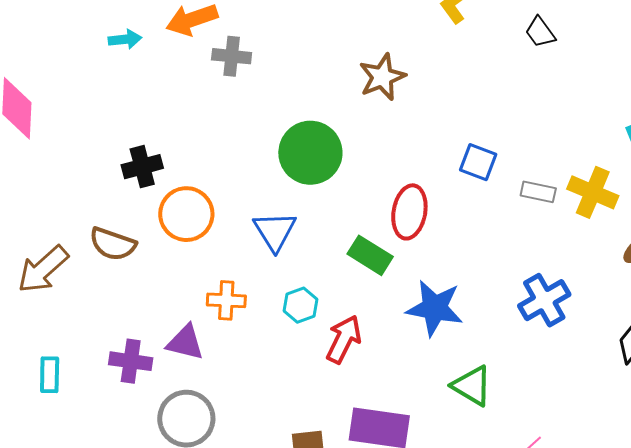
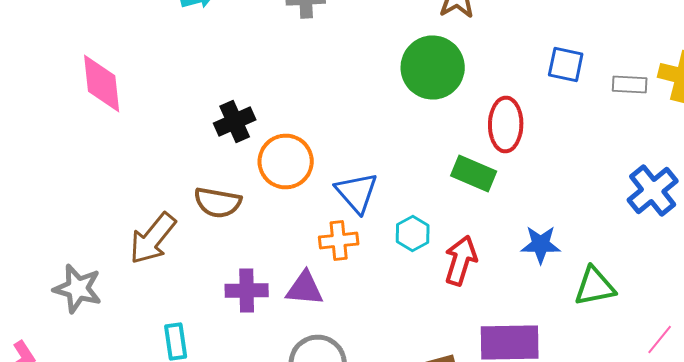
green circle: (310, 153) -> (433, 68), moved
blue triangle: (275, 231) -> (357, 192), moved
blue star: (435, 308) -> (541, 244), moved, size x0.7
purple cross: (131, 361) -> (247, 290), moved
green triangle: (472, 386) -> (595, 286), turned -33

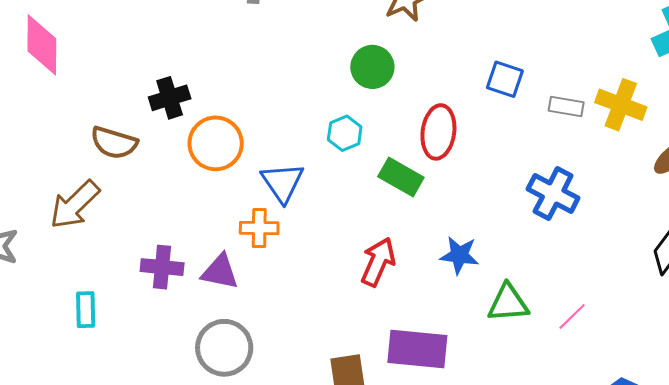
green circle: (433, 68) -> (372, 67), size x0.7
blue cross: (653, 190) -> (553, 194), moved, turned -30
brown semicircle: (218, 202) -> (114, 143), moved
cyan hexagon: (413, 234) -> (345, 133), moved
pink line: (660, 340) -> (572, 317), moved

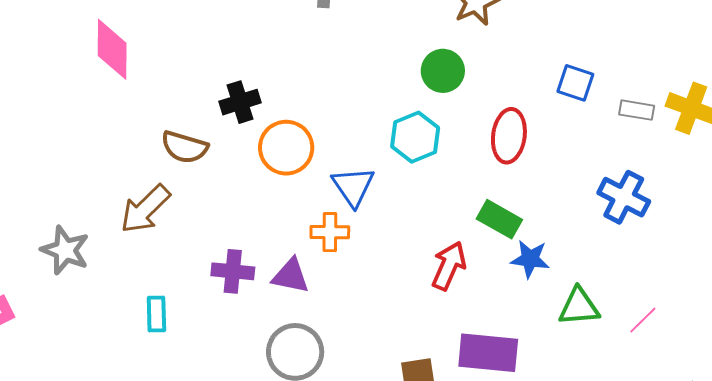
cyan hexagon: (345, 133) -> (415, 137), size x1.4
green rectangle: (401, 177) -> (499, 219), moved

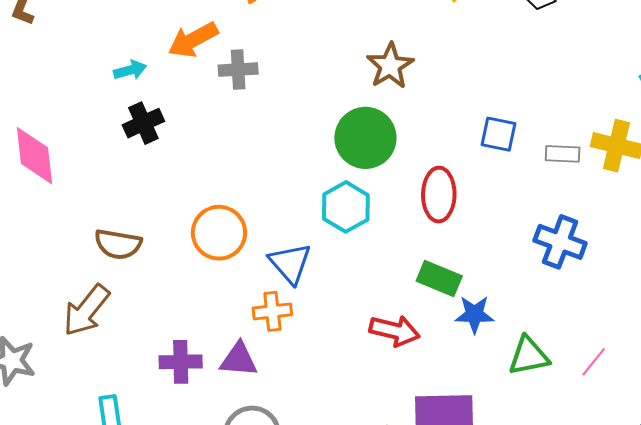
green circle: (443, 71) -> (365, 138), size x1.4
black cross: (240, 102) -> (143, 123), moved
red arrow: (449, 266) -> (394, 331), turned 87

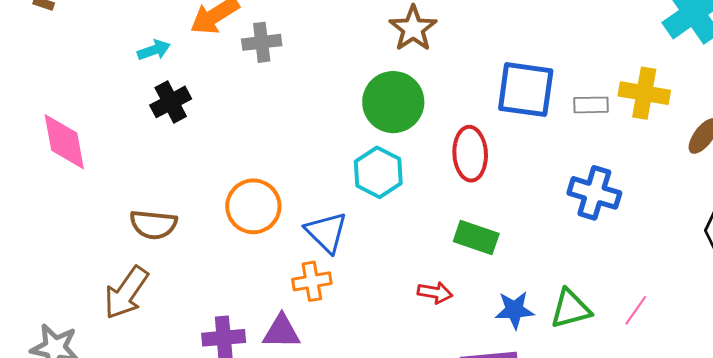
blue square: (498, 134) -> (526, 90), size x1.6
blue star: (474, 314) -> (514, 310), moved
red arrow: (394, 331) -> (435, 293), size x0.7

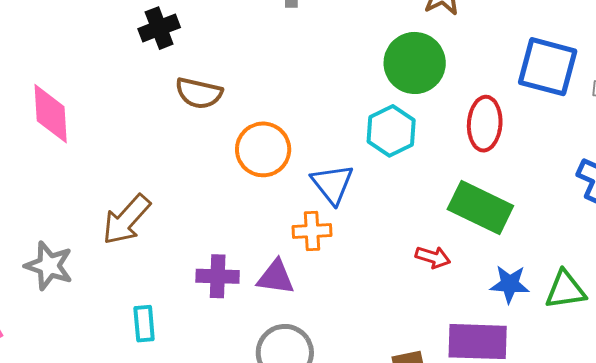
black cross: (171, 102) -> (159, 28), moved
pink diamond: (64, 142) -> (51, 114), moved
brown semicircle: (153, 225) -> (199, 93), moved
green rectangle: (476, 237) -> (480, 208), size x1.4

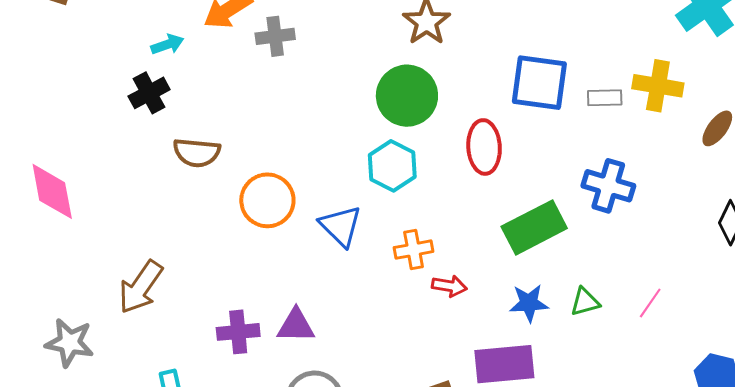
green rectangle: (480, 208) -> (534, 227), moved, turned -46
orange cross: (312, 231) -> (414, 250), moved
green triangle: (565, 290) -> (585, 302), size x0.7

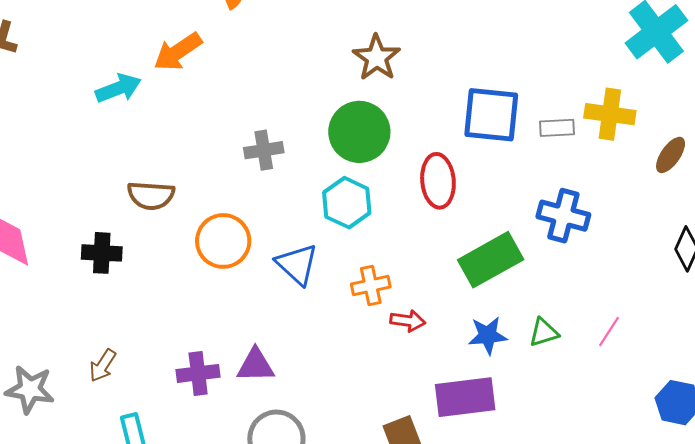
gray cross: (275, 36) -> (264, 150), moved
cyan arrow: (167, 44) -> (118, 88), size x1.4
black cross: (149, 93) -> (102, 253), moved, turned 33
brown arrow: (141, 287) -> (103, 365), moved, size x0.6

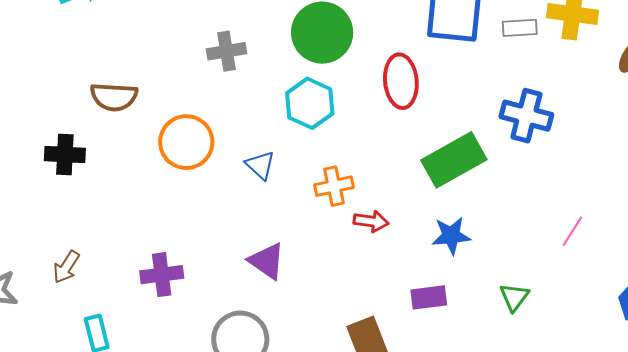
blue triangle: (297, 264) -> (260, 165), size x0.7
green triangle: (544, 332) -> (514, 297), moved, turned -36
purple triangle: (256, 365) -> (267, 261), moved, turned 36
purple rectangle: (465, 397) -> (429, 297), size x0.6

